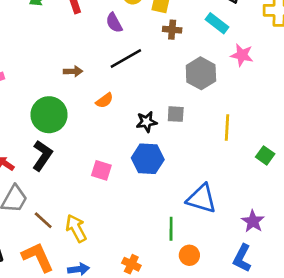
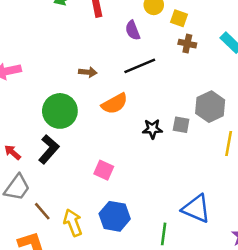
gray hexagon: (201, 73) -> (210, 107), moved
orange semicircle: (104, 101) -> (115, 104), size x1.5
blue hexagon: (148, 159) -> (115, 216), moved

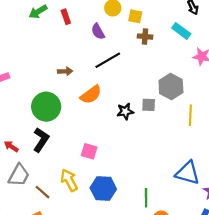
blue triangle: (196, 209) -> (188, 173), moved
yellow arrow: (73, 223) -> (69, 180), moved

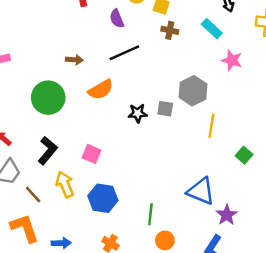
black L-shape: (41, 140) -> (48, 151), moved

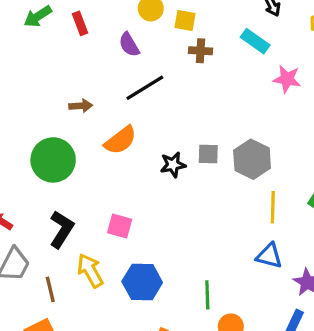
gray hexagon: (193, 91) -> (252, 159), moved
yellow line: (211, 126) -> (273, 207), moved
blue triangle: (201, 191) -> (269, 256), size x0.7
brown line: (33, 195) -> (50, 289), turned 36

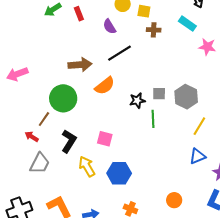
brown arrow: (81, 106) -> (80, 65), size x1.6
yellow line: (273, 207) -> (199, 126), turned 30
blue triangle: (269, 256) -> (197, 156), turned -36
brown line: (50, 289) -> (44, 119), moved, turned 49
green line: (207, 295) -> (153, 119), moved

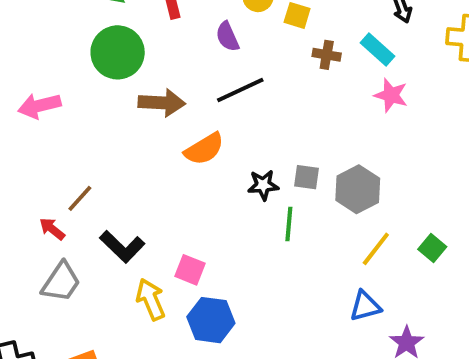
brown cross: (154, 30) -> (327, 55), moved
pink star: (207, 47) -> (391, 95), moved
green circle: (63, 98) -> (118, 52), moved
pink square: (105, 139) -> (190, 270), moved
black L-shape: (69, 141) -> (122, 247), turned 95

